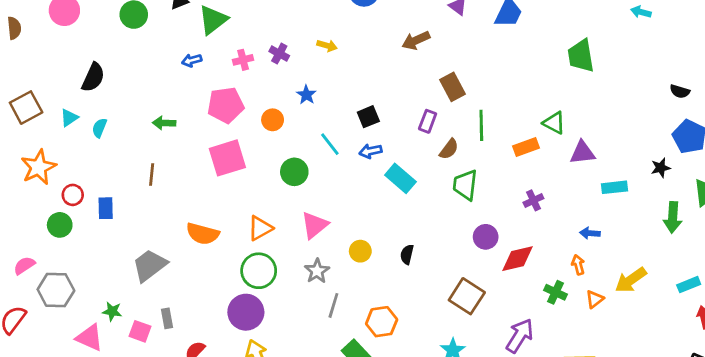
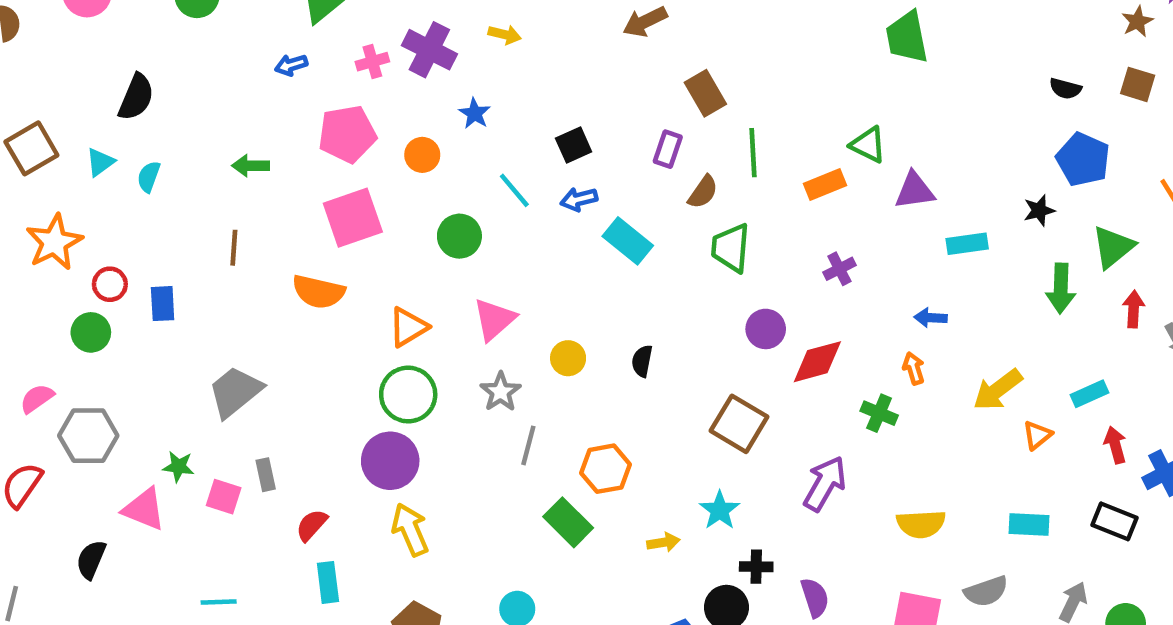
purple cross: (279, 54) -> (429, 50), size x1.6
orange semicircle: (203, 234) -> (318, 292), moved
orange triangle: (595, 299) -> (1037, 435), moved

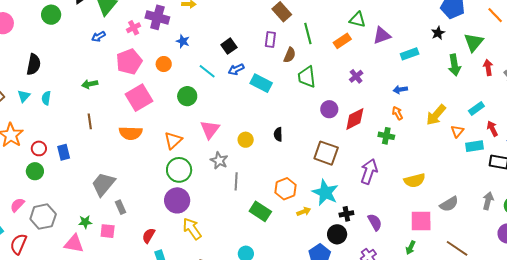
orange hexagon: (605, 469) -> (286, 189), moved
gray rectangle: (266, 475) -> (120, 207), moved
cyan star: (720, 510) -> (325, 193), size x1.5
cyan rectangle: (1029, 525) -> (475, 146), moved

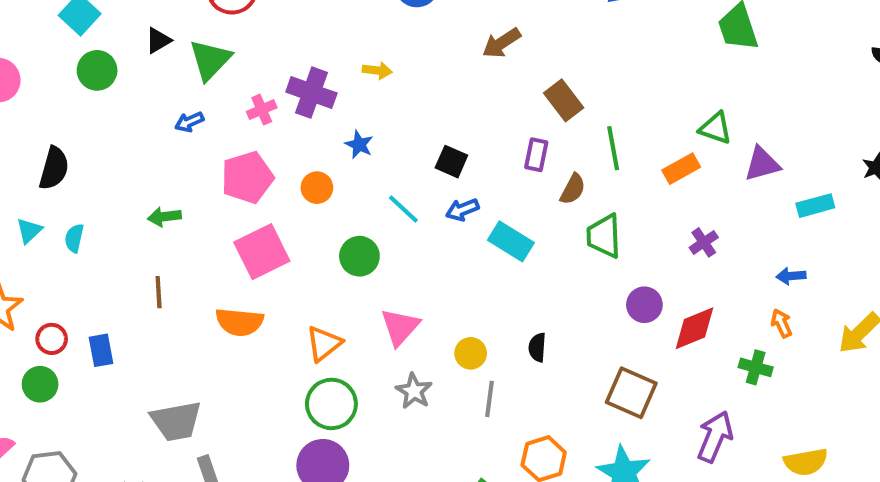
black square: (229, 46) -> (451, 162), turned -35
gray line: (236, 181) -> (489, 399), moved
gray trapezoid: (103, 184) -> (176, 421), turned -144

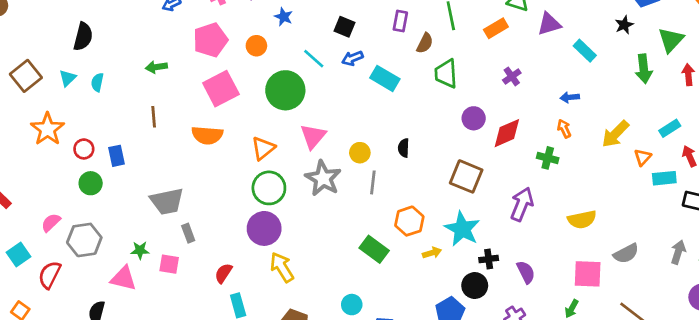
cyan rectangle: (815, 206) -> (585, 51), turned 60
green circle: (359, 256) -> (285, 90), size x1.5
green circle: (40, 384) -> (91, 183), moved
gray star: (414, 391) -> (323, 178), size x1.5

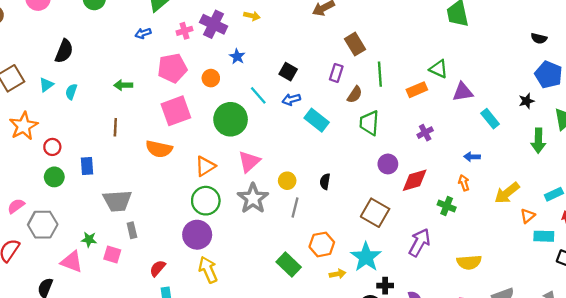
blue rectangle: (117, 156) -> (87, 166), moved

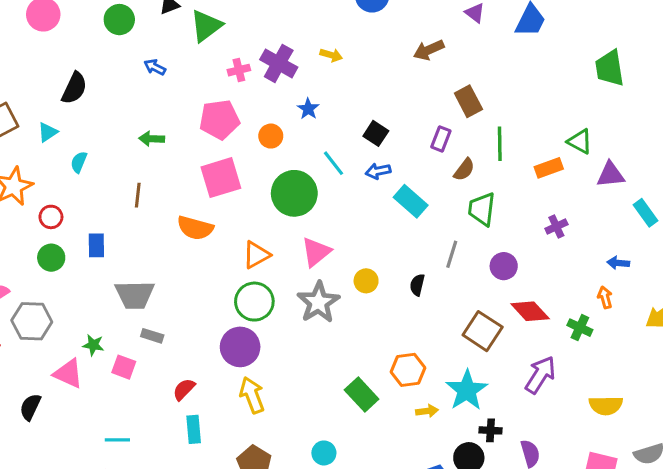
blue arrow: (143, 33) -> (155, 67), moved, turned 42
cyan semicircle: (71, 92) -> (79, 162), moved
red diamond: (415, 180) -> (530, 311), moved, turned 60
gray line: (295, 207) -> (452, 254), moved
gray rectangle: (132, 230) -> (152, 336), turned -63

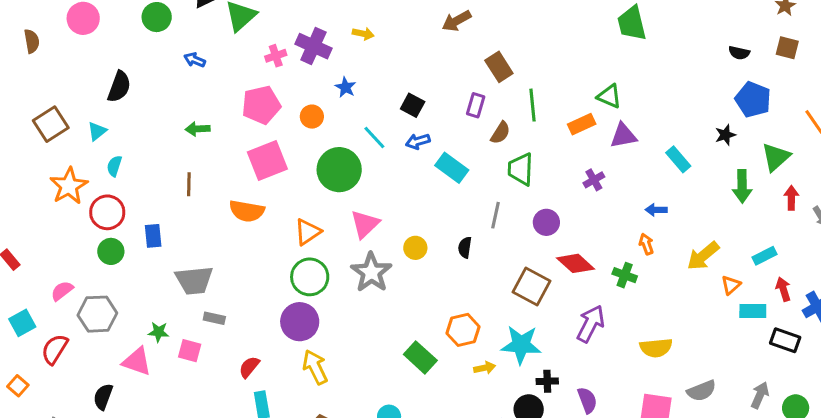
cyan semicircle: (79, 162) -> (114, 166), moved
purple triangle: (611, 175) -> (623, 136), moved
red circle: (51, 217) -> (107, 212), size x1.5
cyan star: (467, 390) -> (521, 345), turned -30

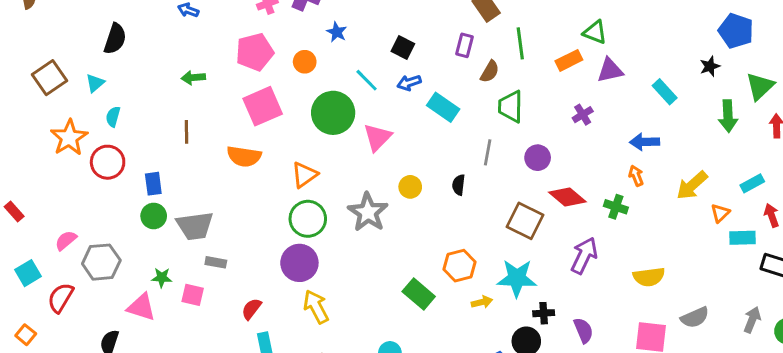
blue arrow: (656, 210) -> (645, 142), size x1.4
pink triangle: (365, 224) -> (377, 137), moved
green circle: (111, 251) -> (154, 216), moved

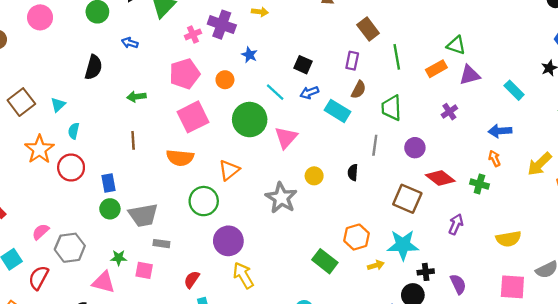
black semicircle: (115, 39) -> (94, 67), moved
brown semicircle: (490, 72) -> (359, 90), moved
green circle: (308, 219) -> (204, 201), moved
purple arrow: (584, 256) -> (456, 224), size x0.7

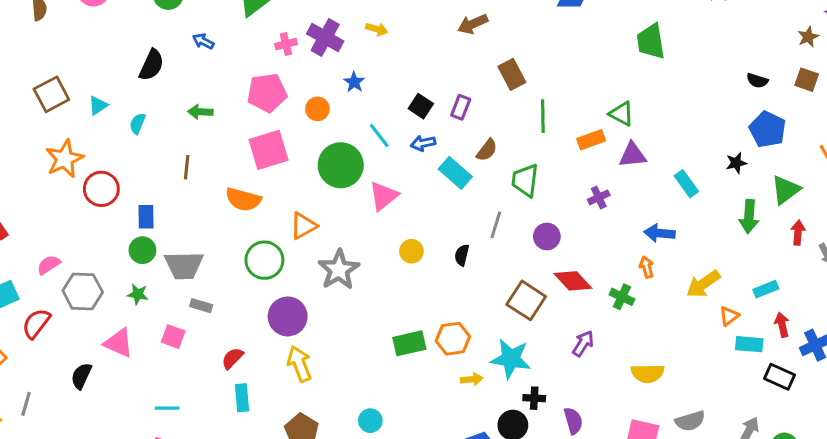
purple rectangle: (352, 61) -> (461, 107), moved
cyan semicircle: (74, 131) -> (138, 124), moved
gray star: (281, 198) -> (339, 270), moved
green star: (119, 258) -> (138, 294), moved
green rectangle: (325, 261) -> (409, 343), moved, turned -60

